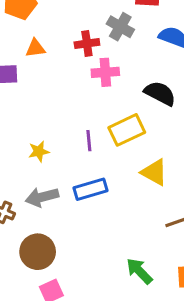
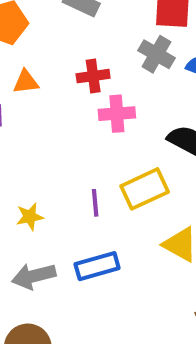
gray cross: (120, 27) -> (156, 54), moved

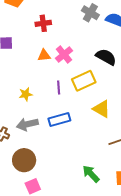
red cross: (93, 76) -> (43, 23), moved
orange triangle: (26, 82) -> (44, 55), moved
pink cross: (117, 114) -> (64, 55), moved, turned -36

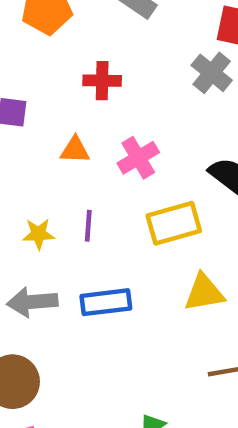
orange triangle: (44, 55) -> (75, 150), moved
purple line: (59, 87) -> (88, 226), moved
yellow triangle: (102, 109) -> (204, 293), turned -48

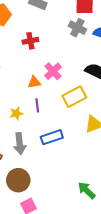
orange triangle: (75, 150) -> (34, 82), moved
gray arrow: (32, 302) -> (20, 144), turned -80

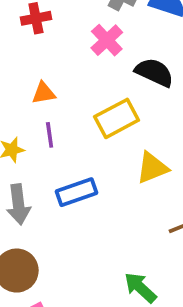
pink cross: (53, 71) -> (107, 40), moved

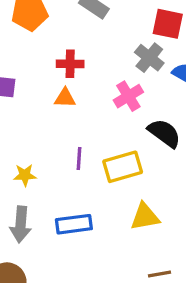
orange triangle: (44, 93) -> (65, 98), moved
purple line: (50, 135) -> (79, 158), moved

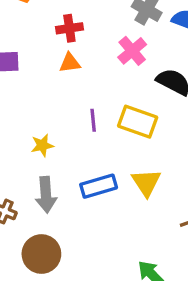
yellow rectangle: (123, 167) -> (138, 122), turned 45
yellow triangle: (145, 217) -> (146, 182), moved, turned -44

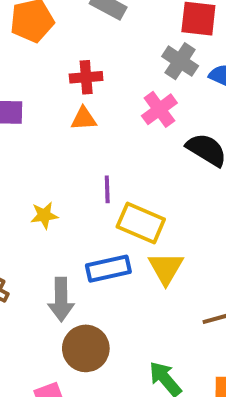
yellow rectangle: (138, 122) -> (141, 223), moved
gray arrow: (46, 195) -> (61, 299), moved
brown circle: (41, 254) -> (86, 348), moved

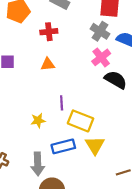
red cross: (86, 77) -> (49, 32), moved
pink cross: (159, 109) -> (101, 57), moved
yellow star: (44, 215) -> (38, 120), moved

